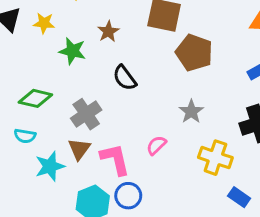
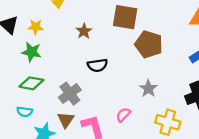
green star: (72, 51) -> (31, 52), moved
black semicircle: (125, 78) -> (97, 65), turned -60

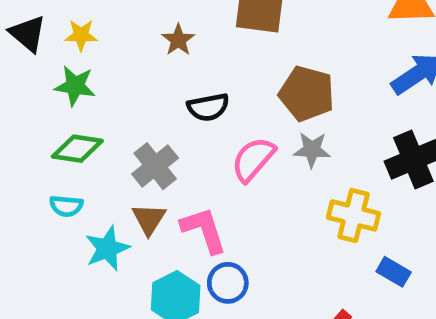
brown pentagon: (149, 44) -> (307, 94), moved
gray star: (148, 89) -> (312, 150), turned -30
pink semicircle: (123, 115) -> (253, 159), moved, size x1.5

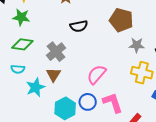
gray star: (312, 150) -> (137, 45), moved
pink semicircle: (253, 159) -> (97, 74), moved
pink L-shape: (204, 230) -> (113, 103), moved

